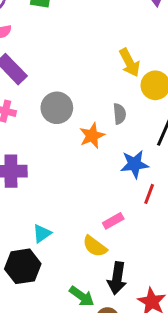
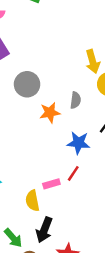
red line: (149, 194) -> (73, 173), moved
yellow semicircle: (95, 246) -> (32, 201), turned 30

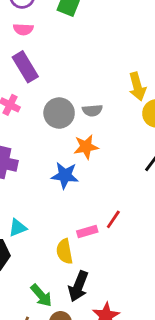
gray semicircle: (76, 100) -> (92, 110), moved, turned 77
blue star: (78, 143) -> (65, 175), moved

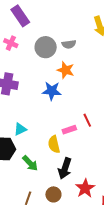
orange star: (86, 147) -> (66, 70), turned 30
red line: (113, 219) -> (87, 120), turned -56
green arrow: (41, 295) -> (30, 163), moved

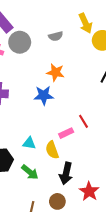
gray semicircle: (69, 44) -> (56, 36), moved
gray circle: (46, 47) -> (20, 42), moved
cyan triangle: (20, 129) -> (29, 143), moved, turned 40

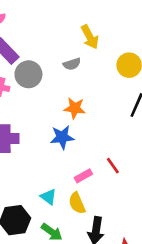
yellow arrow: (85, 23) -> (90, 37), moved
pink rectangle: (66, 133) -> (83, 176), moved
cyan triangle: (29, 143) -> (48, 197), turned 32

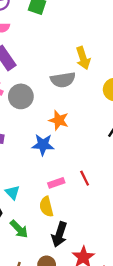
gray semicircle: (72, 64) -> (63, 80), size x1.5
gray circle: (28, 74) -> (21, 96), moved
cyan triangle: (48, 197) -> (12, 192), moved

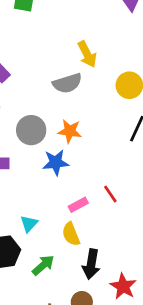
gray circle: (21, 96) -> (31, 130), moved
cyan triangle: (12, 192) -> (29, 224), turned 35
green arrow: (19, 229) -> (43, 265), turned -78

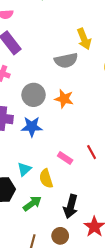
blue star: (56, 163) -> (32, 127), moved
pink rectangle: (78, 205) -> (65, 158), turned 56
yellow semicircle: (71, 234) -> (46, 178), moved

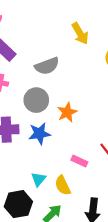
gray semicircle: (66, 60) -> (47, 66), moved
orange star: (64, 99) -> (67, 112), moved, turned -30

